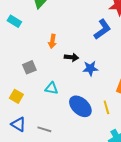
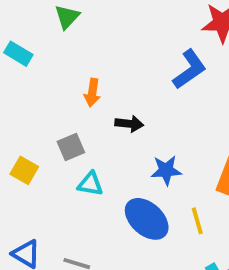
gray square: (29, 67) -> (71, 147), moved
blue star: (90, 68) -> (166, 170), moved
yellow square: (16, 96) -> (24, 170), moved

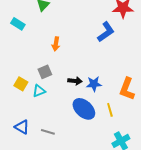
black arrow: (129, 124) -> (75, 81), moved
cyan triangle: (90, 184) -> (39, 91), moved, turned -32

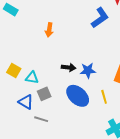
gray square: (45, 72) -> (44, 94), moved
cyan triangle: (39, 91) -> (32, 78), turned 32
blue triangle: (22, 127) -> (26, 102), moved

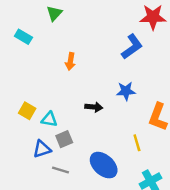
blue star: (88, 70) -> (126, 91), moved
blue ellipse: (78, 96) -> (104, 165), moved
blue triangle: (26, 102) -> (42, 149), turned -49

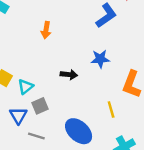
cyan triangle: (49, 119) -> (26, 87), turned -49
blue triangle: (42, 149) -> (18, 116), turned -42

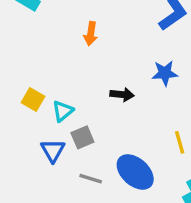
gray line: (36, 136) -> (91, 179), moved

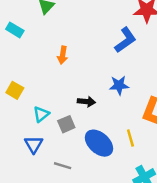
yellow square: (33, 100) -> (15, 90), moved
gray square: (82, 137) -> (66, 124), moved
blue ellipse: (135, 172) -> (99, 143), moved

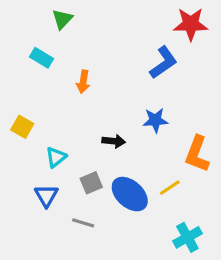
cyan rectangle: (15, 30) -> (42, 58), moved
gray square: (66, 124) -> (91, 183), moved
yellow line: (130, 138) -> (170, 188), turned 72

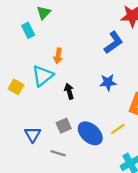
cyan rectangle: (42, 58) -> (28, 30), moved, turned 32
black arrow: (114, 141) -> (69, 91), moved, turned -112
cyan triangle: (56, 157) -> (43, 76), moved, size x1.5

